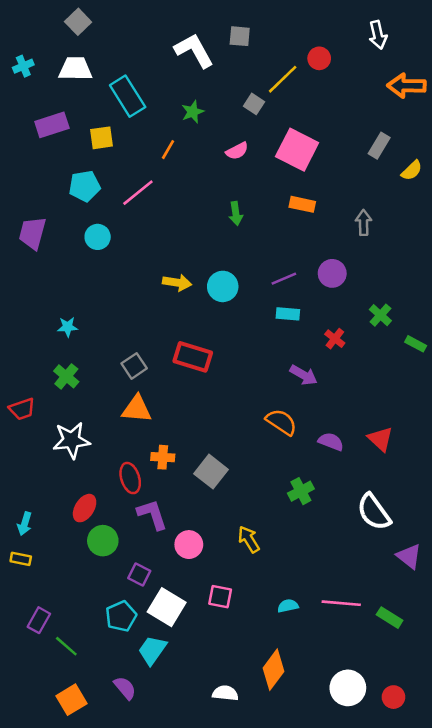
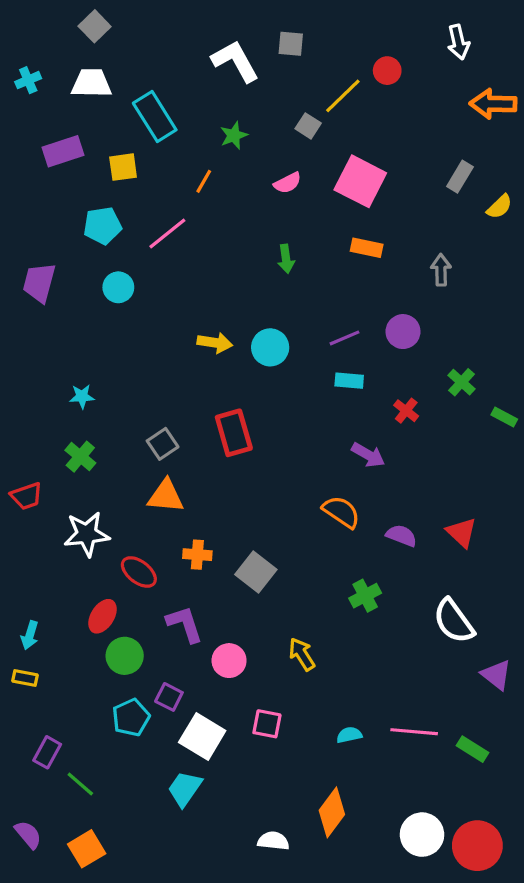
red rectangle: (193, 357) -> (234, 433), turned 57
red ellipse: (130, 478) -> (139, 572), moved, turned -36
cyan pentagon: (121, 616) -> (131, 718), moved
purple semicircle: (125, 688) -> (28, 835), moved
red circle: (393, 697) -> (477, 846), size x1.8

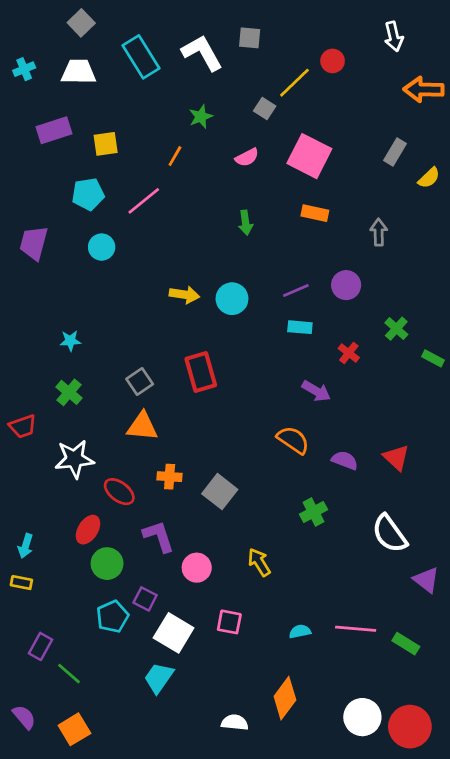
cyan rectangle: (155, 116) -> (141, 57), moved

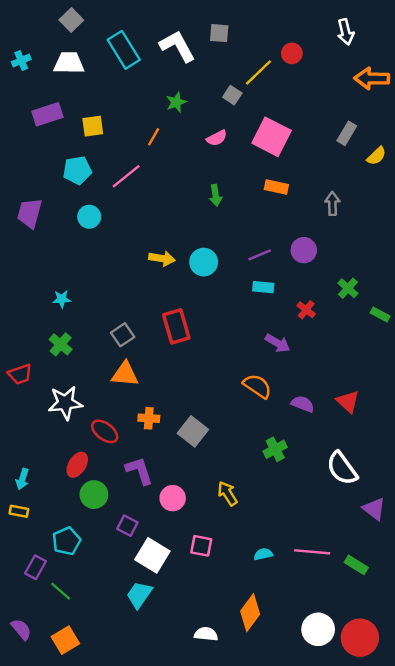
cyan pentagon: (112, 617) -> (67, 541), moved

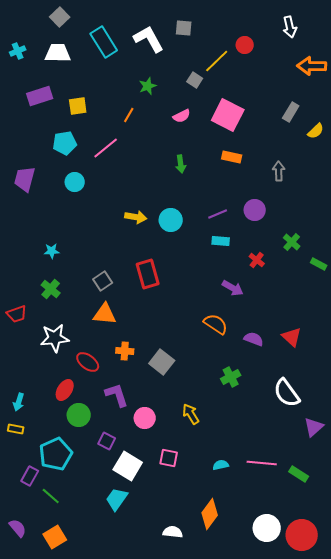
purple triangle: (374, 509) -> (314, 427), turned 40
cyan pentagon: (67, 541) -> (56, 454), size x1.4

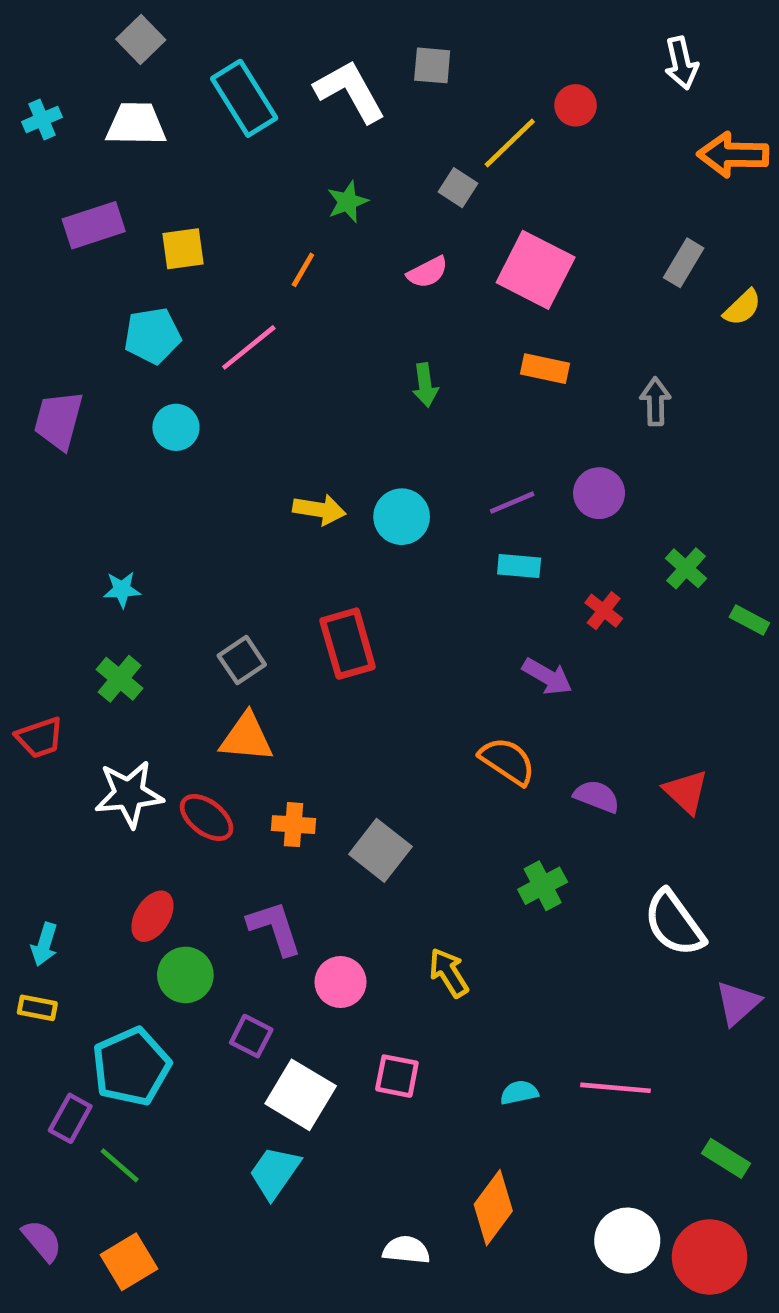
red ellipse: (88, 362) -> (207, 817), moved
green rectangle: (299, 474) -> (726, 1158), moved

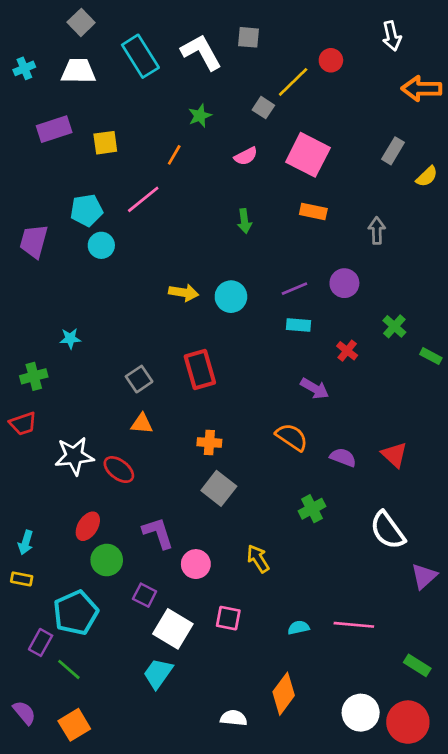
cyan pentagon: (152, 336) -> (86, 210), moved
green cross: (120, 679) -> (34, 376), moved, turned 35
orange triangle: (246, 738) -> (142, 424), size x0.7
orange cross: (293, 825) -> (209, 443), moved

